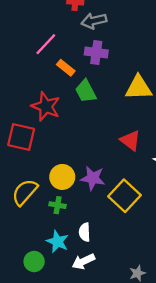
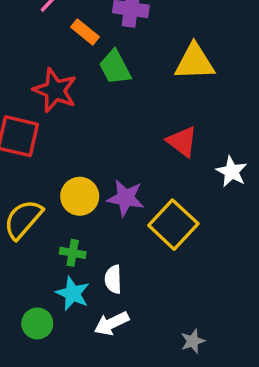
green cross: (58, 205) -> (73, 253), moved

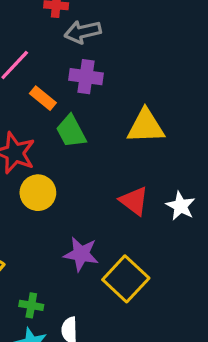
white star: (232, 172) -> (181, 206), moved
yellow circle: (80, 196) -> (38, 193), moved

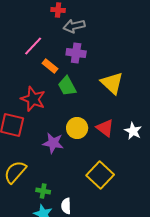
yellow triangle: (146, 126) -> (112, 83), turned 45
yellow circle: (38, 193) -> (77, 128), moved
purple star: (81, 254) -> (53, 143), moved

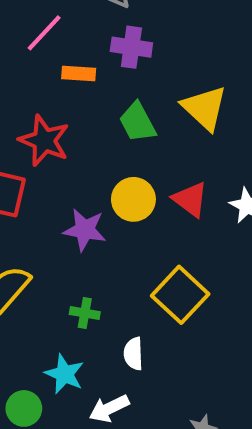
orange rectangle: (50, 66) -> (79, 74), turned -35
green trapezoid: (67, 86) -> (138, 122), moved
green cross: (43, 191) -> (85, 313), moved
white semicircle: (66, 206) -> (133, 354), moved

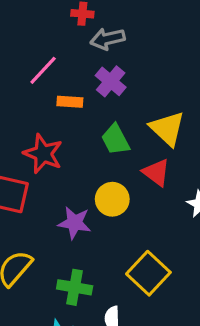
purple cross: (131, 47) -> (111, 81), turned 32
red triangle: (190, 199) -> (156, 173), moved
green cross: (85, 313) -> (75, 287), size x1.5

